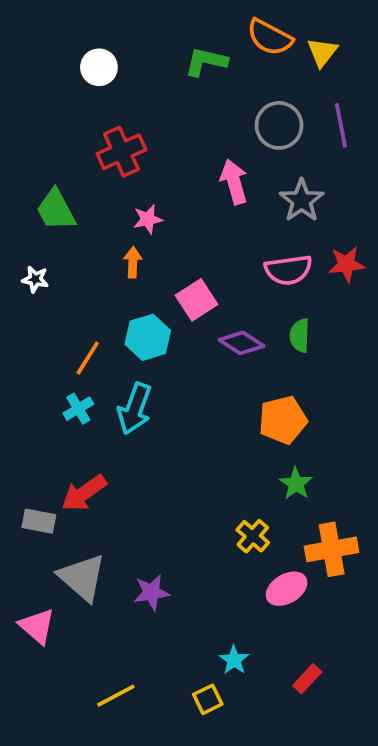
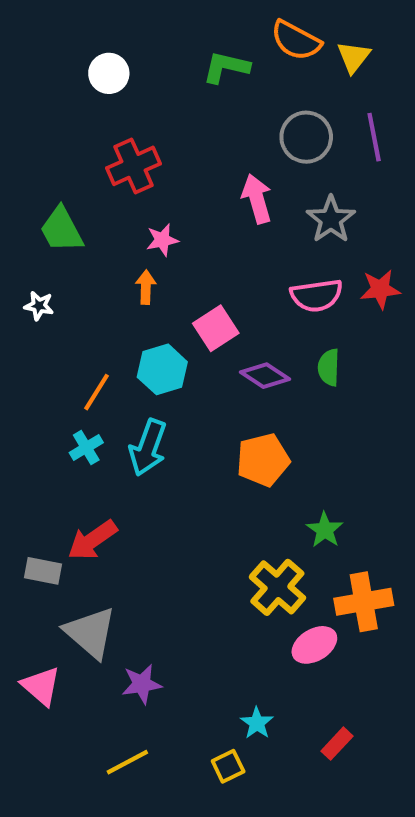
orange pentagon: (283, 420) -> (263, 460), moved
yellow cross: (253, 536) -> (277, 587), size x1.5
purple star: (151, 592) -> (142, 684), moved

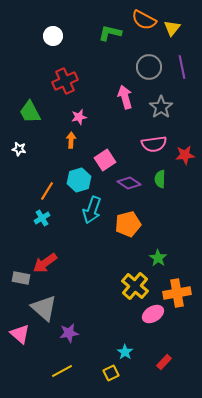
red star: (380, 289) -> (185, 155), moved
cyan arrow: (148, 448) -> (92, 210), moved

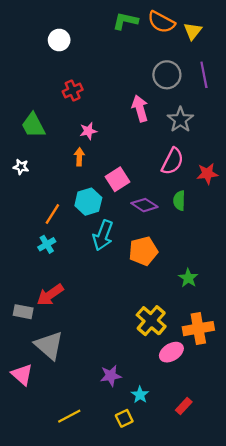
green L-shape: (110, 33) -> (125, 21), moved
red cross: (65, 81) -> (73, 91), size x0.7
pink semicircle: (154, 144) -> (173, 161), turned -55
green star: (158, 258) -> (188, 278), moved
purple star: (69, 333) -> (111, 376), moved

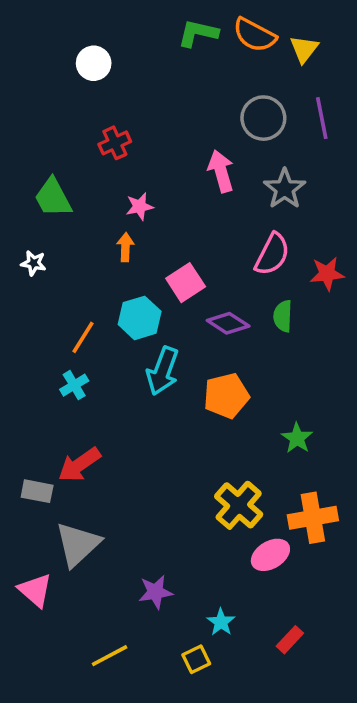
gray triangle: (49, 345) -> (78, 544), turned 36
purple star: (111, 376) -> (156, 592), moved

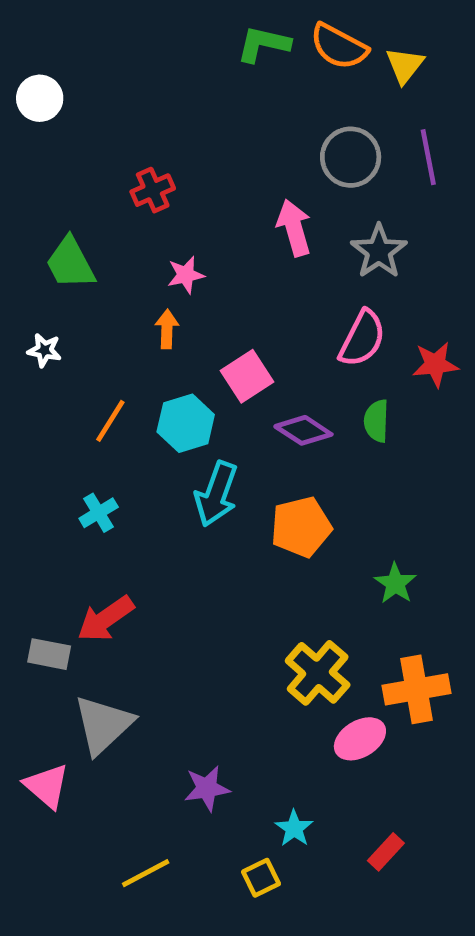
white circle: (94, 63) -> (40, 98), moved
orange line: (83, 337) -> (110, 421), moved

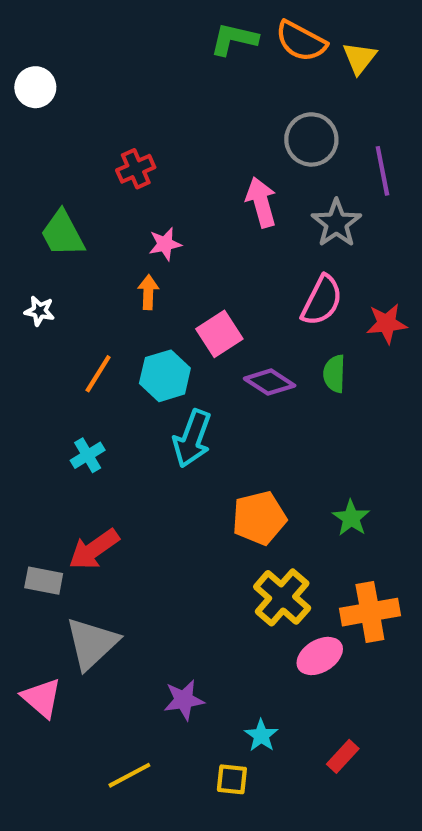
purple line: (428, 157) -> (382, 171), moved
orange pentagon: (301, 527) -> (259, 518), moved
yellow square: (261, 878) -> (232, 779), turned 32

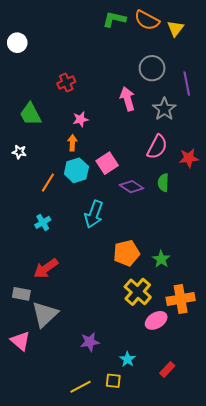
cyan hexagon: (165, 376) -> (76, 170), moved
green star: (351, 518) -> (161, 259), moved
gray rectangle: (44, 581) -> (21, 294), moved
yellow line: (129, 775) -> (81, 387), moved

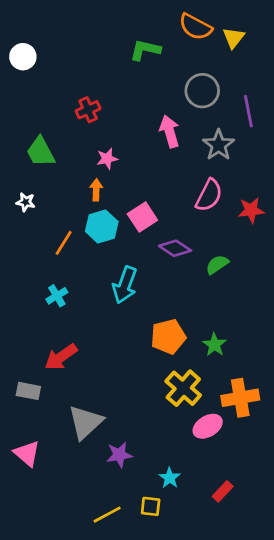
green L-shape: (114, 19) -> (145, 50), moved
green semicircle: (163, 183) -> (217, 265), moved, turned 54
gray triangle: (45, 314) -> (85, 422), moved

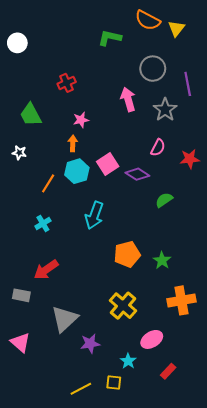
pink semicircle: (209, 195) -> (158, 148), size x0.7
purple diamond: (175, 248) -> (137, 174), moved
yellow cross: (183, 388) -> (123, 306), moved
pink ellipse: (208, 426) -> (152, 339), moved

